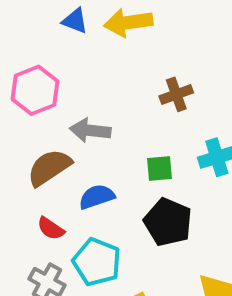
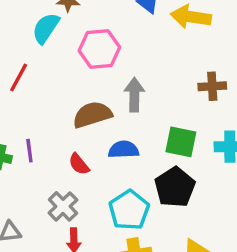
gray arrow: (90, 130) -> (134, 95), turned 68
green square: (159, 168) -> (181, 142), size x1.4
cyan pentagon: (97, 262) -> (129, 210), moved

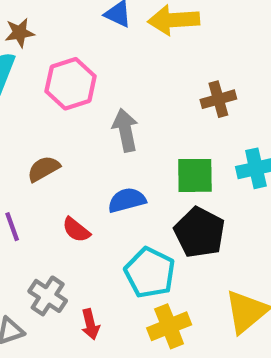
brown semicircle: (92, 115) -> (44, 169), moved, size x0.7
gray cross: (63, 206) -> (48, 296), moved

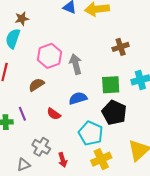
pink hexagon: (71, 84) -> (50, 56), moved

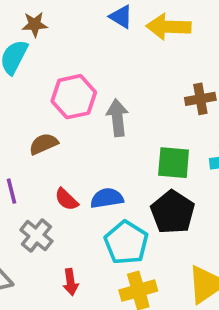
blue semicircle: (78, 98) -> (107, 198), moved
gray cross: (41, 147) -> (36, 236), moved

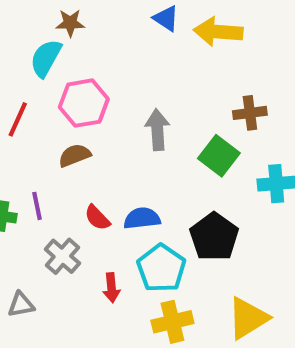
pink hexagon: (74, 97) -> (84, 103), moved
green square: (174, 163) -> (219, 156), moved, turned 30
red arrow: (71, 282) -> (111, 288), moved

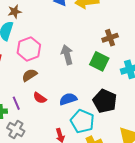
red semicircle: (97, 218) -> (40, 98), moved
gray cross: (62, 256) -> (16, 129), moved

